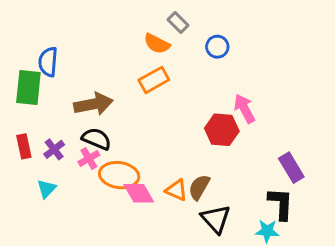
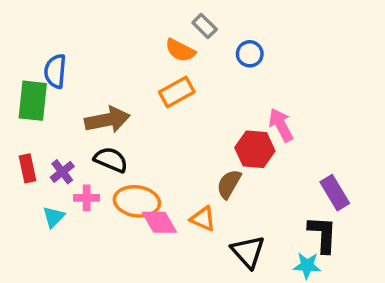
pink cross: (89, 158) -> (87, 198), moved, turned 30
brown semicircle: (199, 187) -> (229, 184), moved

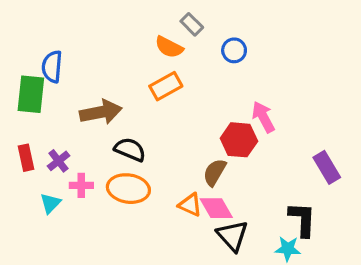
black semicircle: (111, 160) -> (130, 150), moved
purple rectangle: (335, 193) -> (327, 167), moved
pink diamond: (159, 222) -> (216, 208), moved

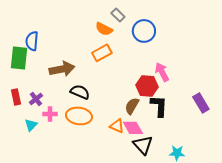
blue circle: (234, 50) -> (144, 31), size x1.5
black L-shape: (302, 219) -> (159, 106), moved

